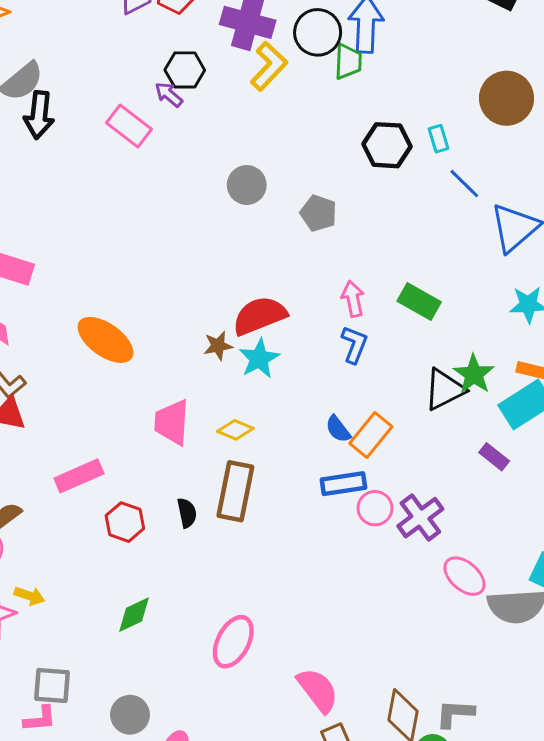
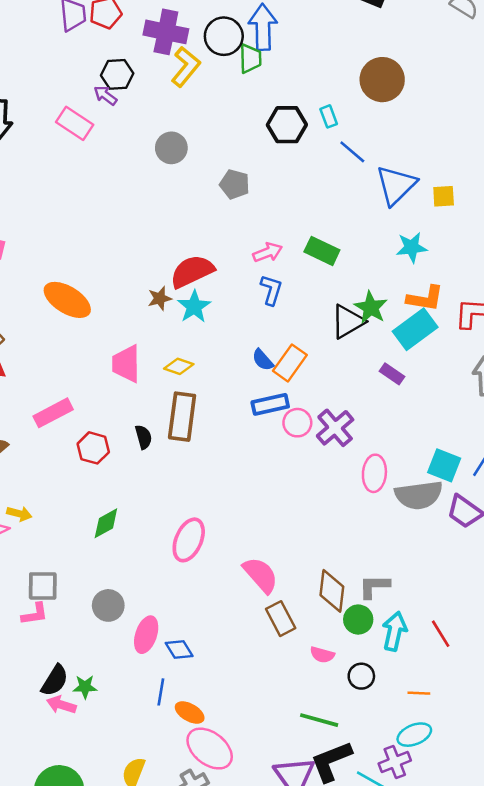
gray circle: (247, 185) -> (171, 148), moved
pink arrow: (353, 299) -> (268, 252), turned 84
pink ellipse: (464, 576) -> (374, 473), turned 57

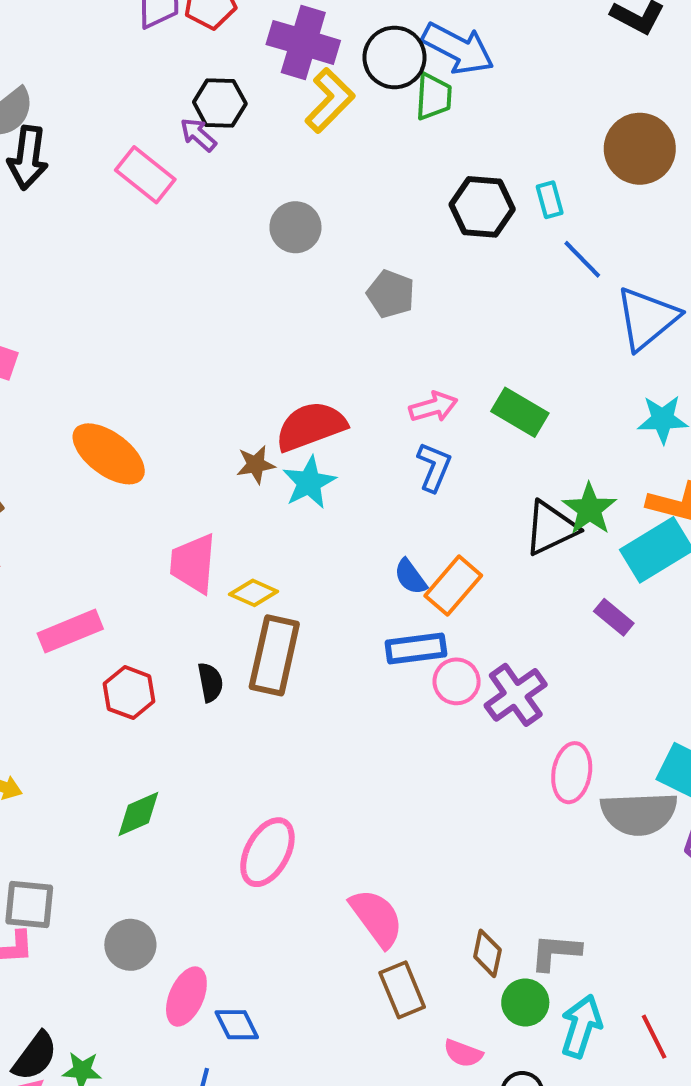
blue arrow: (263, 27) -> (458, 49), turned 114
yellow diamond: (179, 366) -> (254, 593), moved
brown diamond: (332, 591) -> (487, 953), size x0.7

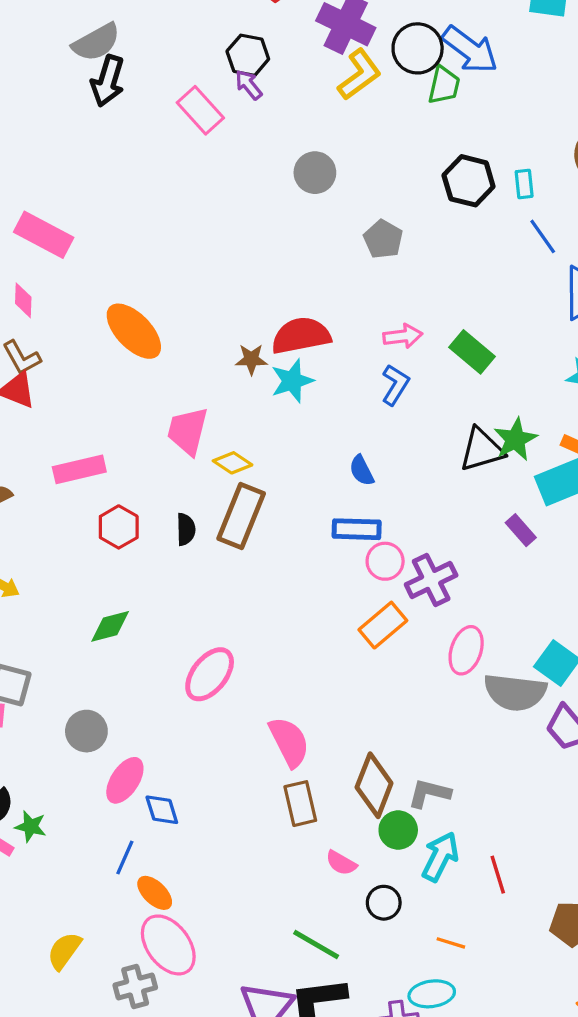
black hexagon: (220, 103) -> (248, 55), moved
orange rectangle: (453, 586) -> (383, 625), moved
brown diamond: (487, 953) -> (374, 785), size x1.6

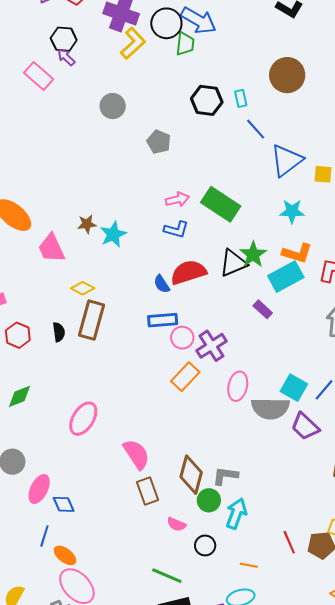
red semicircle: (301, 336) -> (188, 272), moved
green rectangle: (472, 352) -> (221, 204), size x1.4
blue L-shape: (395, 385) -> (176, 230), turned 80
pink trapezoid: (188, 431) -> (51, 248), moved, turned -32
red line: (498, 875) -> (289, 542), moved

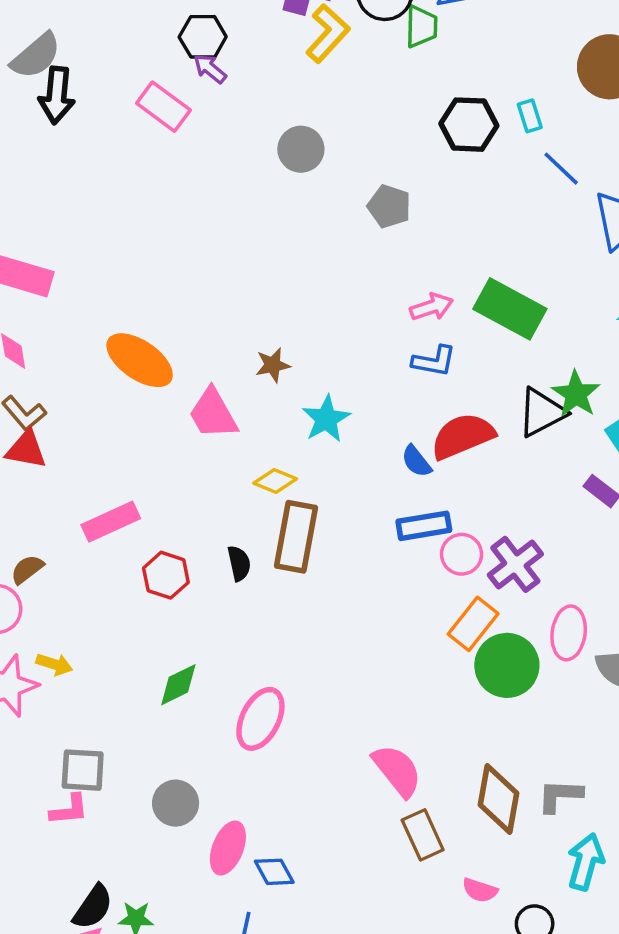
cyan star: (113, 234) -> (326, 419), moved
pink ellipse: (83, 419) -> (260, 719), moved
green circle: (209, 500) -> (507, 665), moved, size x1.5

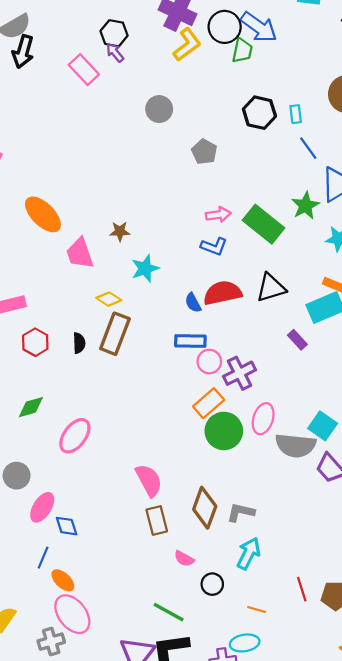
green star: (576, 394) -> (305, 206), moved

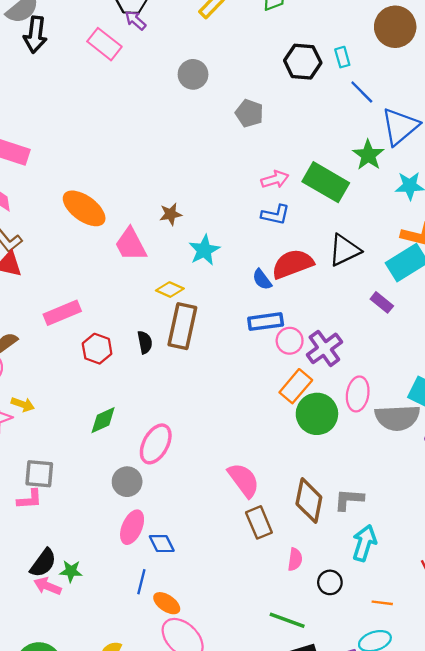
gray circle: (17, 476) -> (127, 482), moved
pink semicircle: (184, 559) -> (295, 559), turned -102

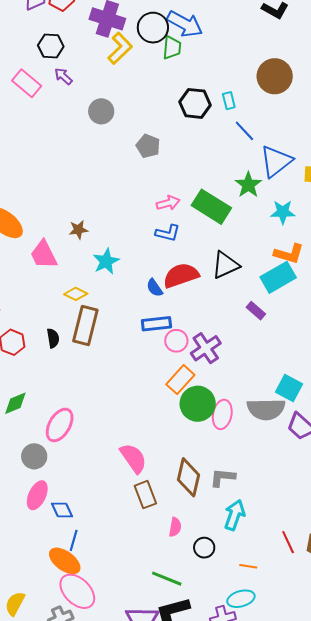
purple arrow: (135, 20) -> (63, 76), moved
pink ellipse: (358, 394) -> (222, 414), moved
blue line: (141, 582) -> (74, 540), moved
orange ellipse: (167, 603) -> (65, 561), size x1.4

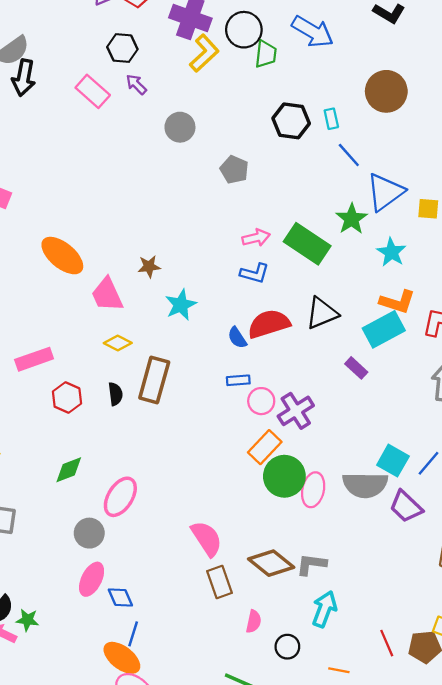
blue arrow: (185, 24) -> (313, 32), moved
cyan star: (283, 212) -> (391, 252), turned 30
yellow diamond: (76, 294) -> (118, 343), moved
blue rectangle: (156, 324) -> (238, 380), size x0.7
brown diamond: (189, 477) -> (271, 563), turned -66

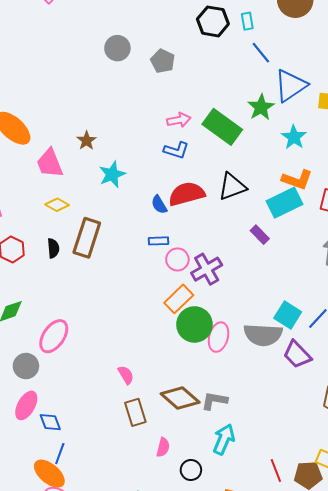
gray circle: (180, 127) -> (117, 48), moved
brown star: (149, 266) -> (86, 141), turned -30
pink semicircle: (207, 539) -> (126, 375), size x0.6

